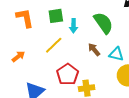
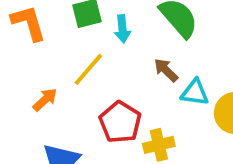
cyan triangle: (116, 54) -> (195, 93), moved
orange arrow: (18, 56) -> (45, 100), moved

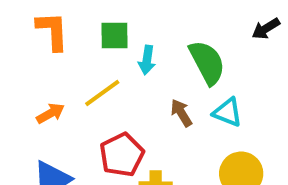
cyan triangle: (195, 93) -> (228, 112), moved

